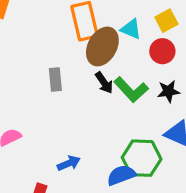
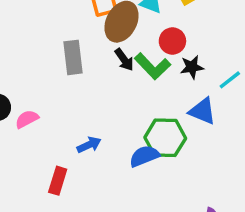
red circle: (162, 51) -> (172, 41), moved
gray rectangle: (55, 80) -> (73, 57), size x1.4

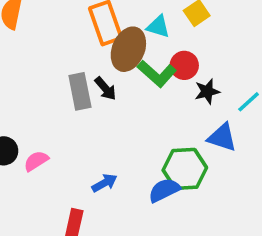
black arrow: (124, 60) -> (105, 88), moved
green L-shape: (153, 66) -> (157, 74), moved

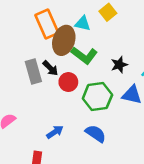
red circle: (184, 65) -> (68, 82), moved
green hexagon: (185, 169) -> (97, 97), moved
blue semicircle: (164, 190) -> (96, 134), turned 65

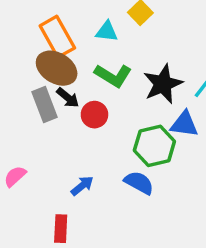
brown ellipse: (64, 40) -> (57, 68), moved, turned -72
black star: (119, 65) -> (163, 84), size x1.6
green hexagon: (97, 97) -> (154, 146), moved

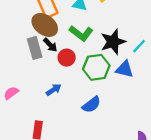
green hexagon: (154, 146) -> (96, 67), moved
blue semicircle: (139, 183) -> (91, 105), turned 108
blue arrow: (82, 186) -> (54, 90), moved

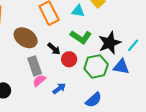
brown ellipse: (45, 25) -> (26, 38), moved
gray rectangle: (35, 48) -> (35, 66), moved
pink semicircle: (11, 93) -> (39, 81), moved

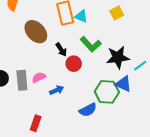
cyan triangle: (78, 11) -> (81, 16), moved
gray rectangle: (35, 66) -> (22, 80), moved
green hexagon: (96, 66) -> (107, 92), moved

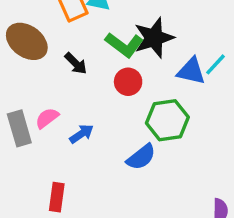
black star: (118, 57) -> (154, 38), moved
red circle: (74, 64) -> (128, 82), moved
blue triangle: (123, 84) -> (191, 71), moved

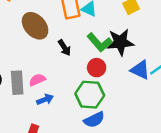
green hexagon: (167, 120) -> (90, 95), moved
blue arrow: (81, 134) -> (45, 99), moved

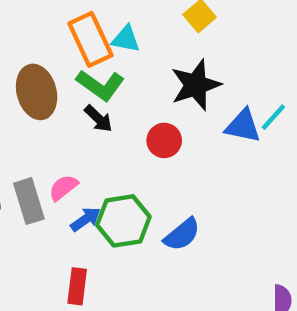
brown ellipse: (35, 26) -> (37, 92), turned 40
green L-shape: (99, 42) -> (100, 85), moved
green hexagon: (90, 95) -> (123, 221), moved

